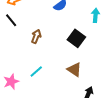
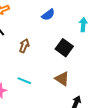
cyan line: (36, 72) -> (24, 81), turned 64

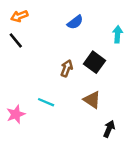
brown arrow: (24, 46) -> (67, 68), moved

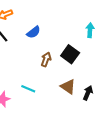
blue semicircle: (75, 22) -> (33, 32), moved
black arrow: (109, 129) -> (88, 93), moved

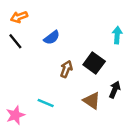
black arrow: (88, 93) -> (115, 90), moved

